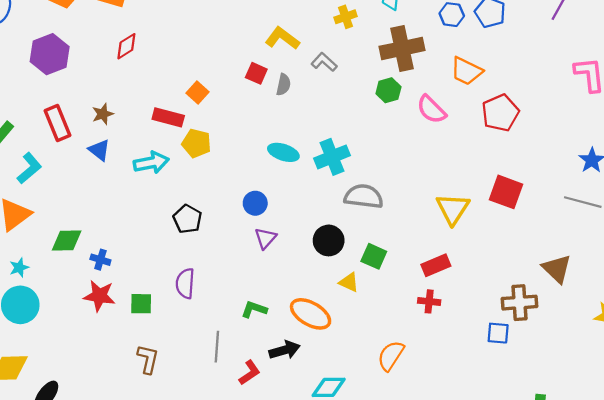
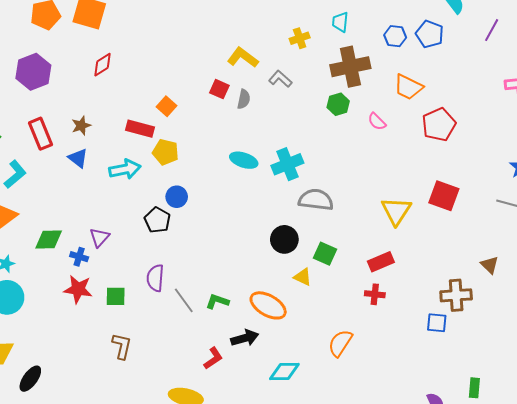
pink semicircle: (431, 109) -> (377, 122), size x0.7
blue circle: (255, 203) -> (177, 197), moved
purple triangle: (265, 238) -> (99, 237), moved
brown triangle: (557, 269) -> (490, 265), size x0.7
gray line: (217, 347) -> (184, 300), moved, turned -40

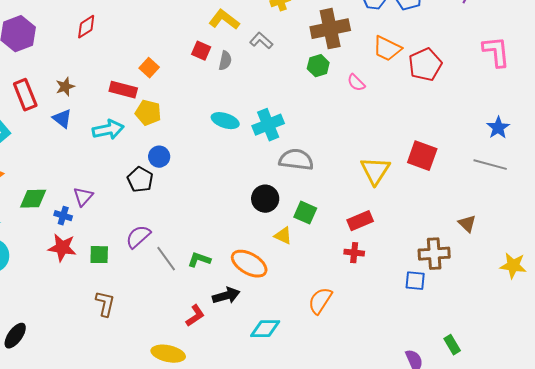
red pentagon: (439, 125) -> (425, 65), moved
purple semicircle: (155, 278) -> (138, 237), turned 44
green rectangle: (474, 388) -> (452, 345), turned -36

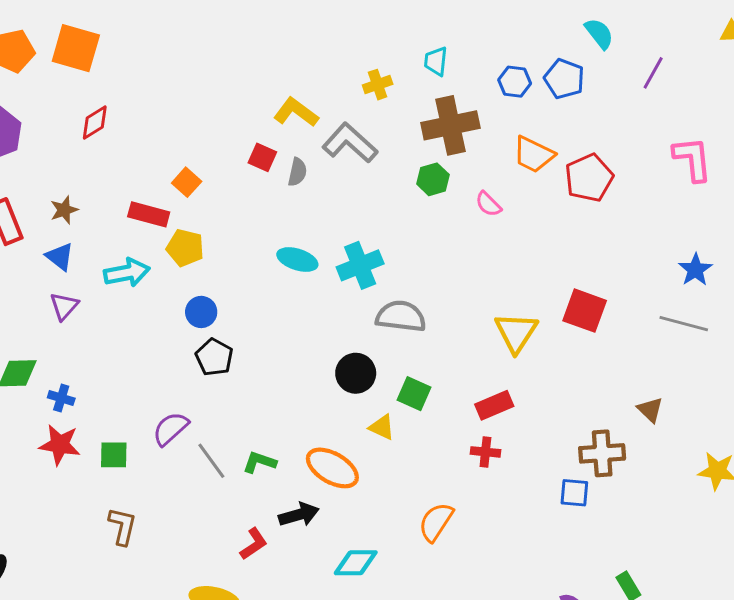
gray L-shape: (261, 41) -> (350, 143), size x1.6
black pentagon: (140, 180) -> (214, 357), moved
purple triangle: (83, 197) -> (64, 306), moved

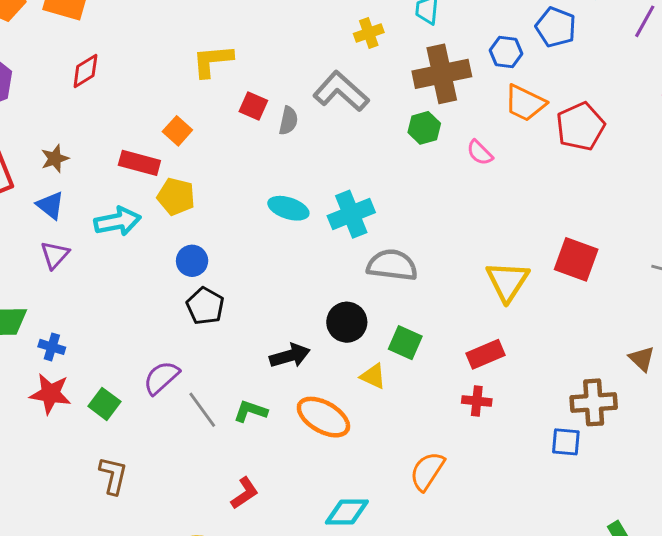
blue hexagon: (515, 82) -> (506, 52), moved
yellow L-shape: (296, 112) -> (212, 61), moved, turned -42
green square: (114, 455) -> (104, 404), turned 36
black arrow: (299, 515) -> (290, 356), moved

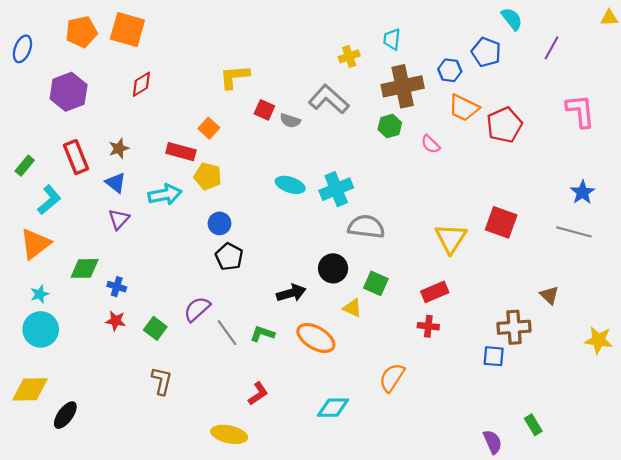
gray semicircle: (288, 121) -> (290, 121), turned 96
red star: (50, 394) -> (116, 321), size x0.7

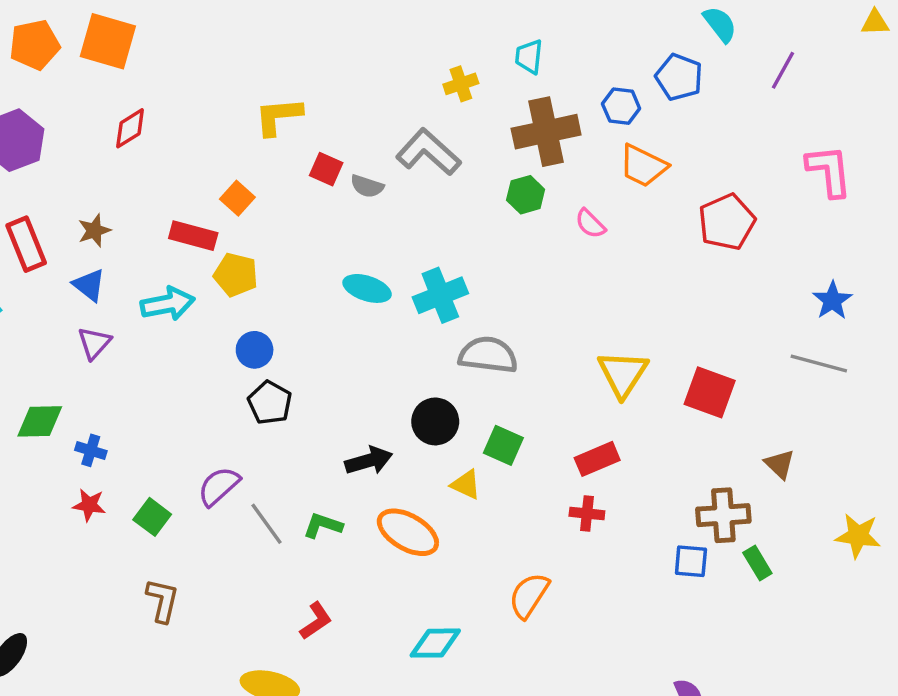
red pentagon: (504, 125) -> (727, 222), moved
red square: (501, 222) -> (710, 392), moved
green rectangle: (533, 425) -> (757, 563), moved

